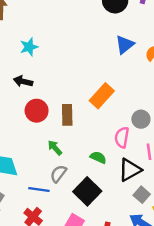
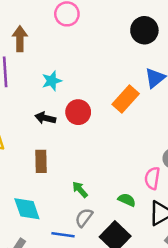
orange rectangle: (102, 96) -> (126, 99), moved
red circle: (37, 111) -> (78, 112), moved
brown rectangle: (67, 115) -> (41, 161), moved

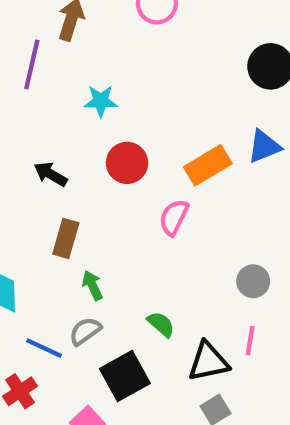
black arrow: (45, 118) -> (51, 174), moved
brown rectangle: (41, 161) -> (66, 238), moved
pink semicircle: (152, 178) -> (174, 217), moved

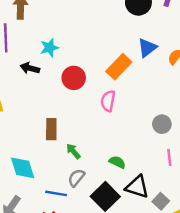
black arrow: (51, 174) -> (30, 68), moved
black triangle: (208, 362) -> (137, 187), moved, turned 45

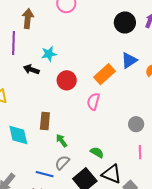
cyan diamond: (23, 168) -> (18, 135), moved

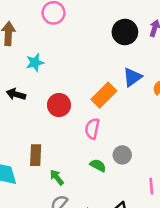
cyan star: (49, 54) -> (35, 63), moved
gray circle: (136, 124) -> (122, 155), moved
green semicircle: (97, 152) -> (98, 165), moved

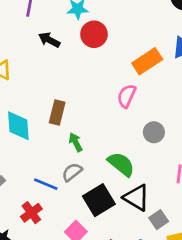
red circle: (59, 105) -> (94, 34), moved
green semicircle: (98, 165) -> (121, 164), moved, size x1.5

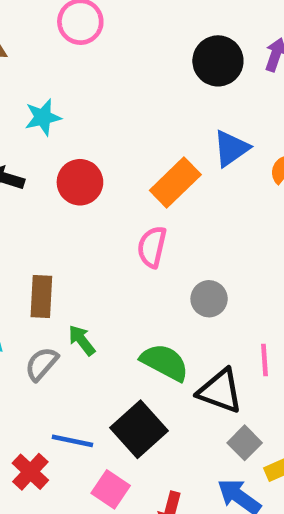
red circle: (94, 34) -> (80, 182), moved
gray semicircle: (72, 172) -> (41, 364), moved
blue line: (46, 184) -> (72, 441), moved
black triangle: (136, 198) -> (220, 391), moved

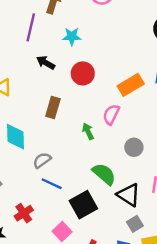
brown rectangle: (41, 297) -> (53, 107), moved
green arrow: (82, 340) -> (88, 131), moved
blue line: (72, 441) -> (52, 184), moved

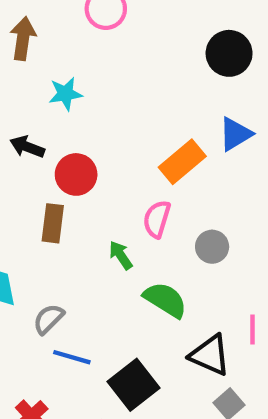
red circle: (83, 73) -> (76, 174), moved
gray circle: (134, 147) -> (212, 247), moved
green semicircle: (104, 174) -> (165, 300), moved

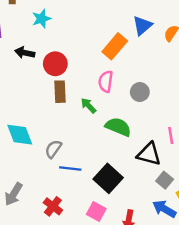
brown rectangle: (53, 223) -> (60, 92), moved

